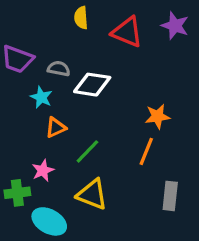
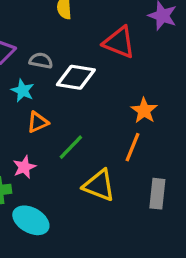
red triangle: (127, 32) -> (119, 42), moved
orange star: (157, 116) -> (144, 111), turned -30
yellow triangle: (92, 194) -> (99, 185), moved

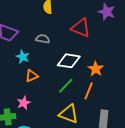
gray semicircle: (41, 61) -> (43, 39), moved
white diamond: (76, 77) -> (69, 61), moved
green line: (71, 147) -> (66, 86), moved

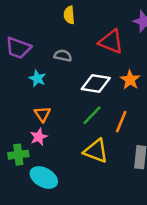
orange star: (96, 69) -> (130, 80), moved
orange triangle: (32, 76) -> (42, 114), moved, turned -40

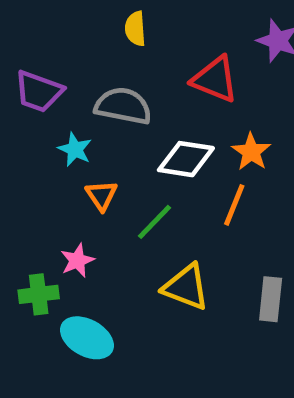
gray semicircle: (63, 56) -> (123, 106), size x1.6
orange triangle: (42, 114) -> (101, 195), moved
green line: (92, 115) -> (155, 222), moved
orange line: (121, 122) -> (234, 205), moved

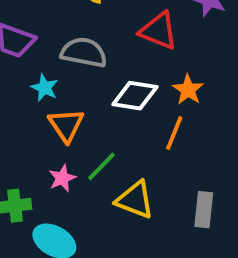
orange triangle: (101, 195) -> (66, 125), size x1.4
green line: (155, 222) -> (102, 166), moved
pink star: (77, 261) -> (62, 178), moved

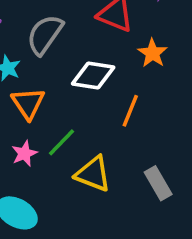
gray semicircle: (84, 52) -> (45, 35), turned -66
orange star: (188, 90) -> (153, 53), moved
gray rectangle: (204, 210) -> (158, 183), turned -36

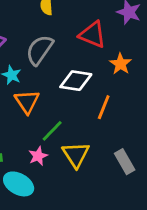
pink star: (24, 153) -> (38, 156), moved
yellow triangle: (93, 174) -> (76, 155), turned 36

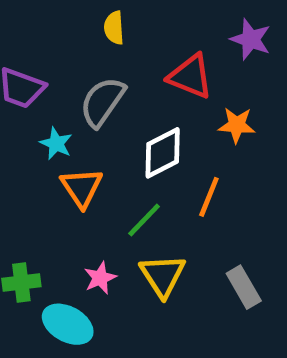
orange star: (120, 64) -> (237, 125), turned -30
white diamond: (76, 81) -> (163, 153), turned -36
green line: (52, 131) -> (144, 220), moved

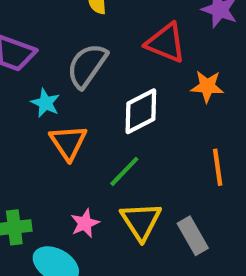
orange line: (209, 197) -> (218, 167), moved, turned -30
gray rectangle: (244, 287) -> (193, 236), moved

